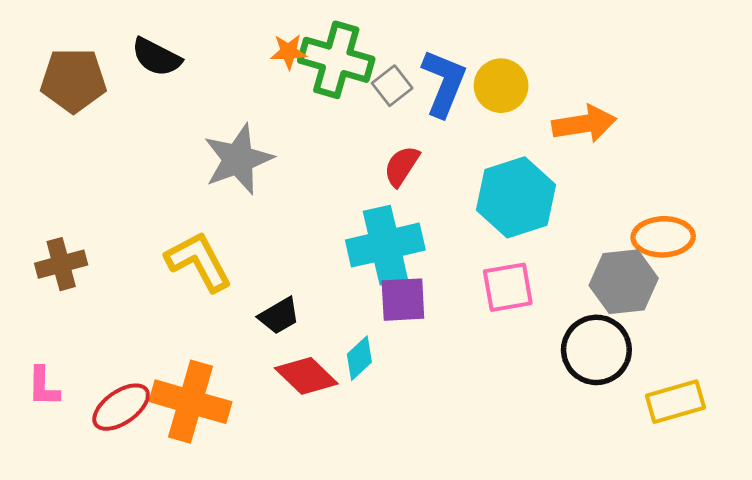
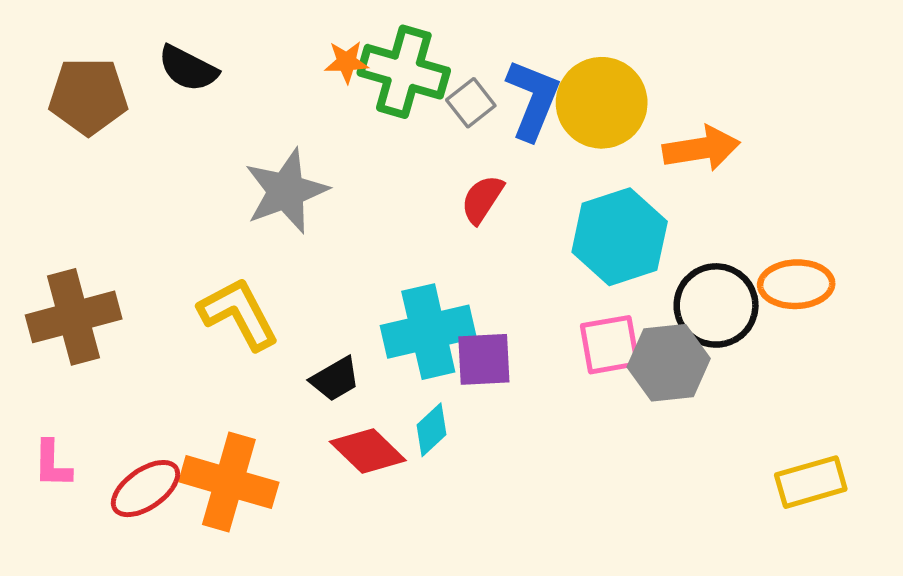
yellow circle: (501, 86) -> (602, 103), size x1.4
cyan cross: (385, 245) -> (428, 332), moved
brown cross: (61, 264) -> (74, 317), size x1.5
gray hexagon: (624, 282) -> (669, 363), moved
black circle: (596, 350) -> (716, 305), moved

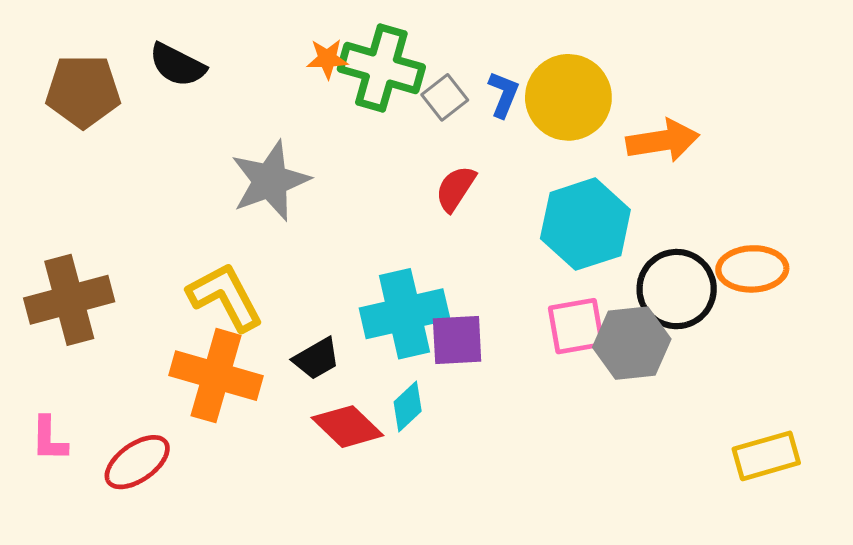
blue L-shape: (533, 99) -> (503, 94), size x0.6
orange cross: (229, 482) -> (216, 376), moved

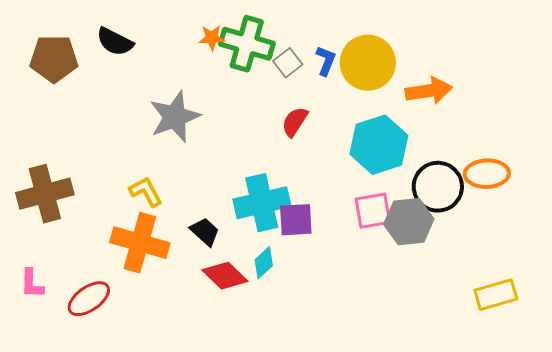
yellow L-shape: (225, 297) -> (146, 192), size x0.7
black trapezoid: (316, 359) -> (205, 232), turned -108

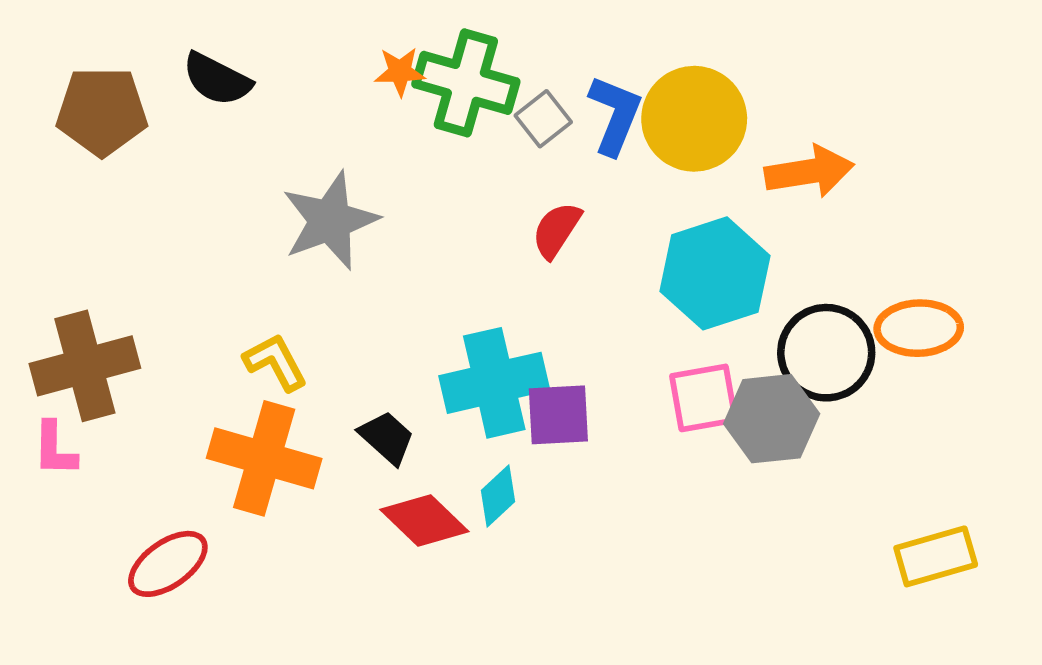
blue L-shape: (326, 61) -> (615, 115), size x1.4
pink L-shape: (32, 284) -> (55, 449), moved

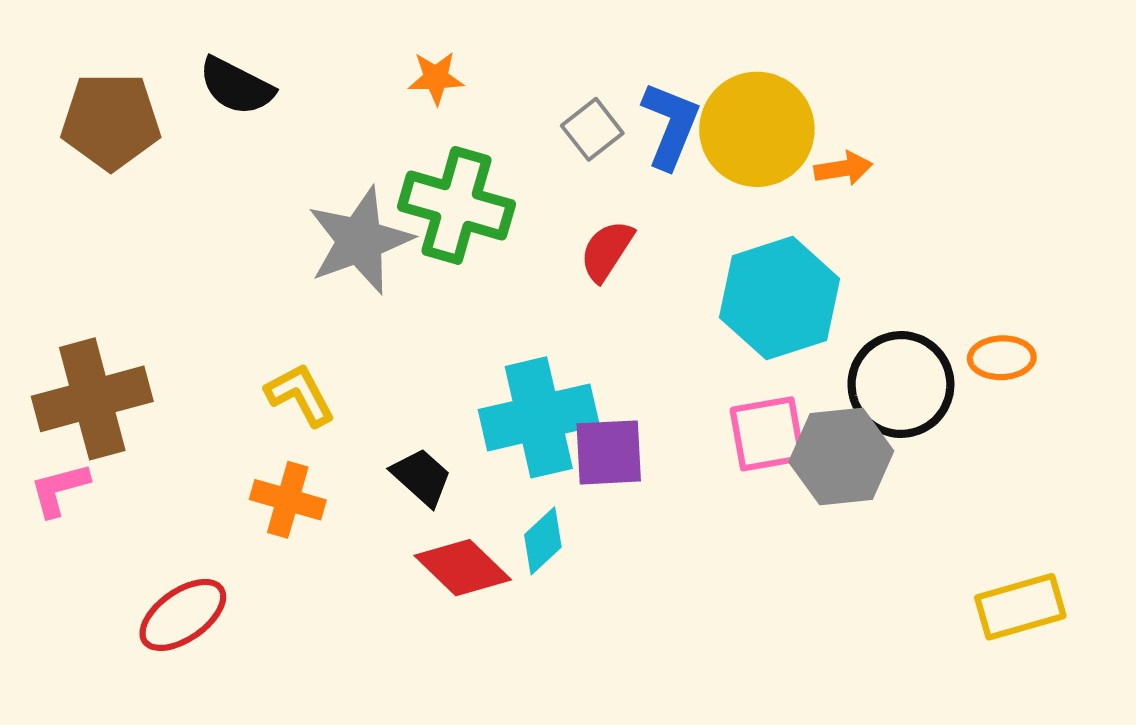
green cross: (466, 83) -> (456, 205), moved
orange arrow: (809, 172) -> (843, 168), moved, size x0.6
orange ellipse: (919, 328) -> (1002, 358), size x0.7
pink L-shape: (55, 449) -> (59, 489), turned 74
orange cross: (264, 458) -> (288, 500), size x0.6

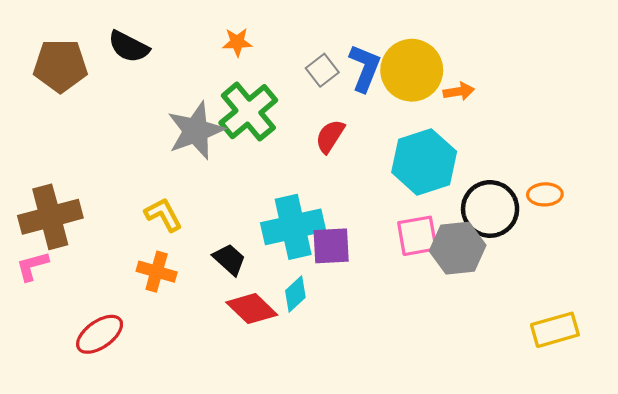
green cross: (456, 205) -> (248, 112), turned 34

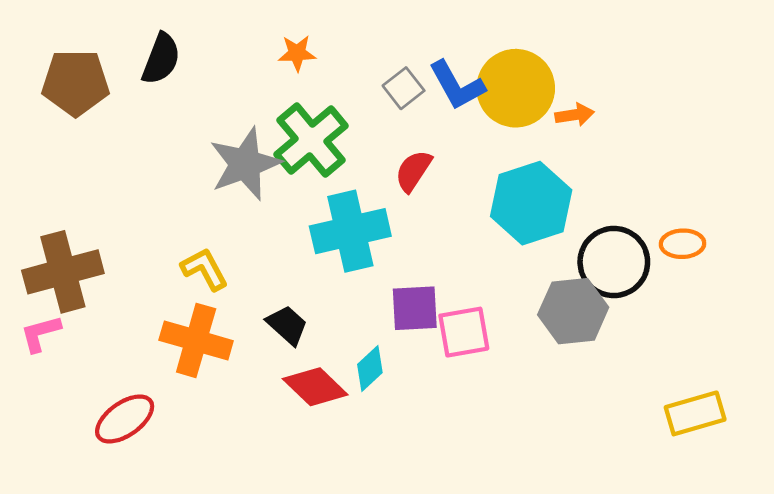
black semicircle: (129, 47) -> (161, 59), turned -96
blue L-shape: (365, 68) -> (457, 85), turned 129
cyan cross: (293, 227) -> (350, 231), moved
pink square: (417, 236) -> (464, 332), moved
orange cross: (157, 272) -> (196, 340), size x1.4

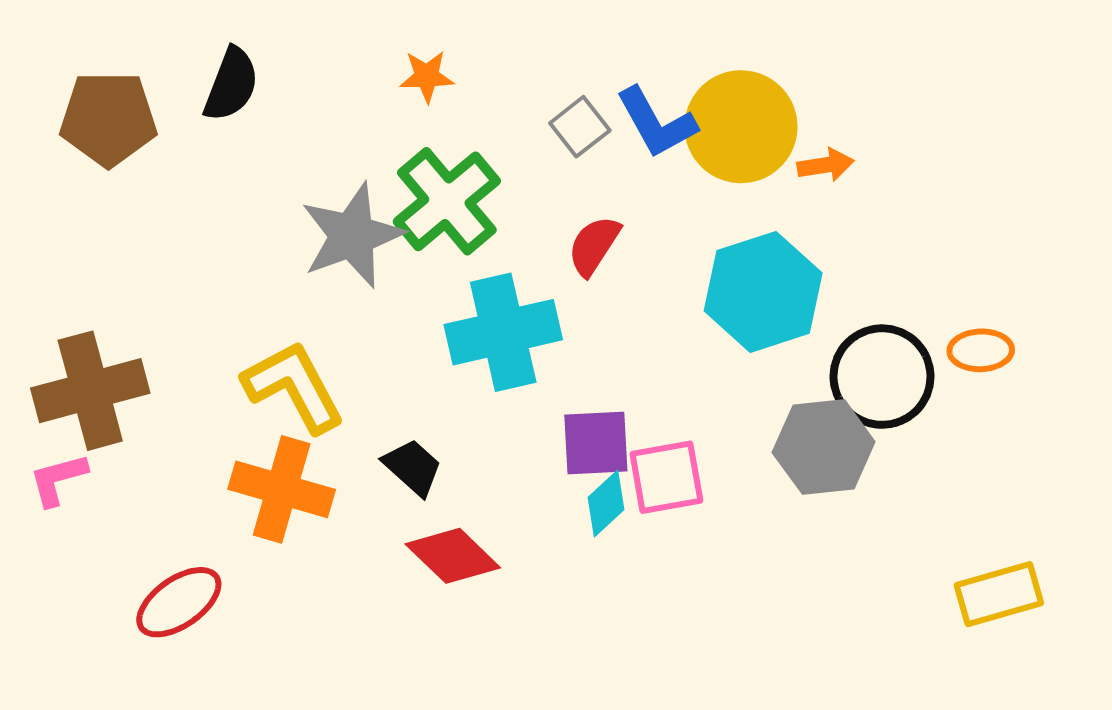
yellow L-shape: (204, 269) -> (294, 387), size x1.5
cyan diamond: (370, 369) -> (606, 503), moved

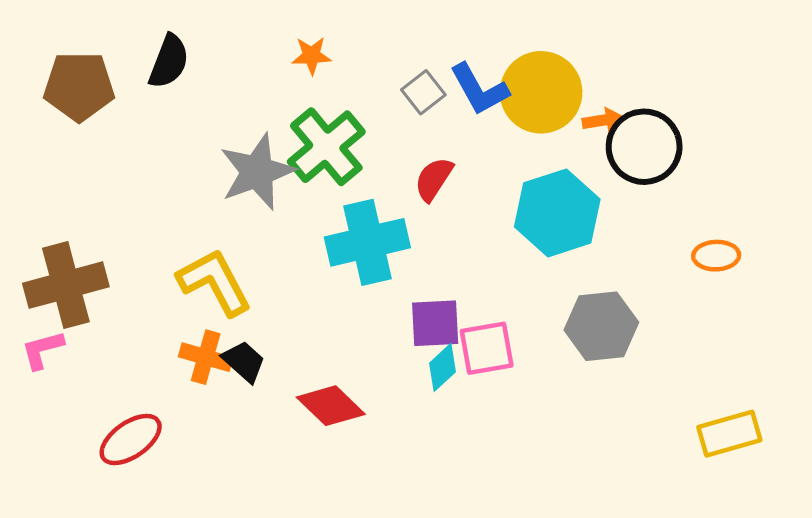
black circle: (882, 377) -> (644, 147), moved
black trapezoid: (413, 467) -> (244, 362), moved
orange cross: (282, 489) -> (206, 357), size x0.7

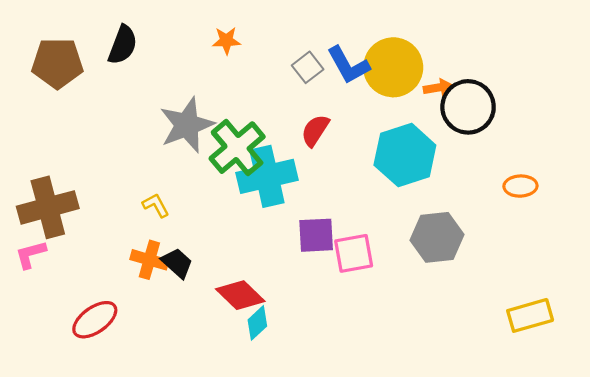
green cross: (326, 147) -> (237, 148), moved
yellow L-shape: (214, 282) -> (156, 205), size x0.5
cyan diamond: (443, 367) -> (257, 323), moved

